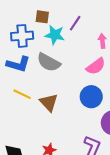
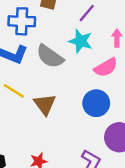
cyan star: (55, 35) -> (81, 41), moved

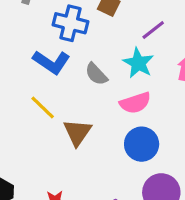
gray semicircle: (50, 56) -> (96, 74), size x0.7
pink semicircle: (106, 68) -> (135, 103), moved

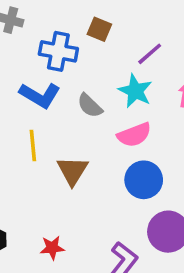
yellow line: (43, 107) -> (33, 145), turned 44

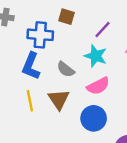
blue L-shape: (40, 95) -> (31, 66), turned 88
brown triangle: (72, 171) -> (59, 99), moved
blue circle: (144, 180) -> (94, 118), moved

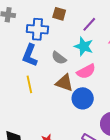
brown triangle: (59, 99) -> (64, 83), moved, turned -36

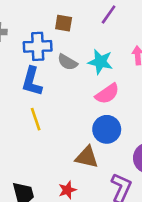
purple line: (89, 24) -> (109, 15), moved
gray semicircle: (59, 58) -> (67, 62), moved
brown triangle: (64, 83) -> (87, 157), moved

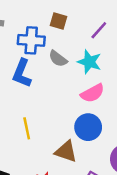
purple line: (109, 15) -> (99, 30), moved
yellow line: (36, 119) -> (27, 128), moved

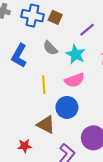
blue cross: (31, 40) -> (32, 16), moved
yellow line: (27, 128) -> (44, 85), moved

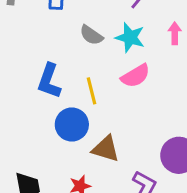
blue L-shape: (19, 56) -> (49, 81), moved
blue circle: (67, 107) -> (72, 125), moved

